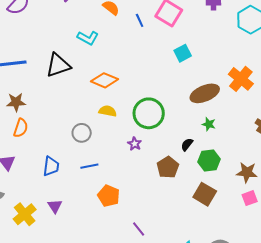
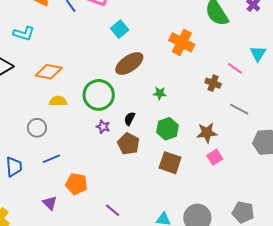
brown ellipse: (205, 93) -> (129, 63), moved
purple star: (135, 144) -> (103, 127), moved
black semicircle: (187, 145) -> (130, 119), moved
purple triangle: (55, 206) -> (50, 203), moved

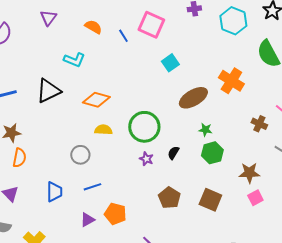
brown ellipse: (129, 63) -> (193, 98), moved
green hexagon: (167, 129) -> (212, 153), moved
brown pentagon: (128, 144) -> (169, 198), moved
purple triangle: (50, 203) -> (87, 220), moved, turned 42

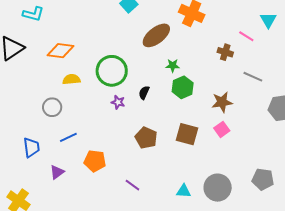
pink square: (255, 198) -> (222, 129), moved
purple triangle: (87, 220) -> (57, 172), moved

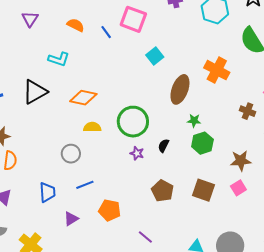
brown ellipse: (156, 35) -> (180, 89), turned -36

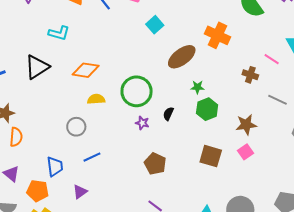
brown ellipse: (180, 89) -> (182, 57), turned 36
brown pentagon: (162, 191) -> (155, 164), moved
orange pentagon: (110, 210) -> (38, 191), moved

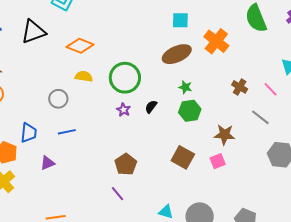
cyan square: (155, 25) -> (180, 20), moved, turned 30
pink line: (272, 59) -> (271, 89), moved
brown pentagon: (155, 164) -> (126, 164), moved

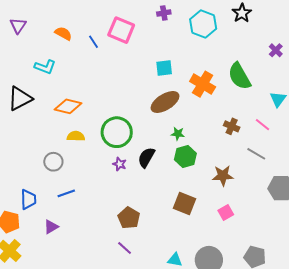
green semicircle: (256, 18) -> (239, 76), moved
black semicircle: (151, 107) -> (146, 157), size x1.5
pink square: (218, 161) -> (226, 213), moved

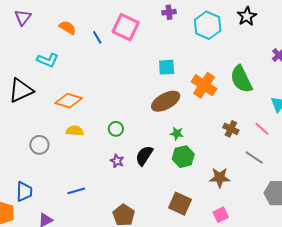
green circle: (117, 132) -> (116, 129), size x0.5
gray circle: (53, 162) -> (39, 145), moved
blue line: (66, 193) -> (76, 191), moved

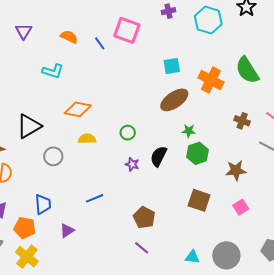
black triangle: (21, 90) -> (29, 126), moved

